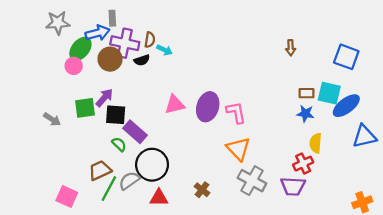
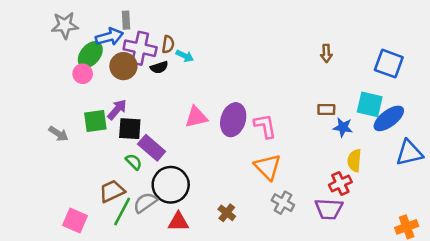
brown rectangle: (307, 93) -> (326, 109), moved
gray cross: (252, 181) -> (283, 203), size x0.7

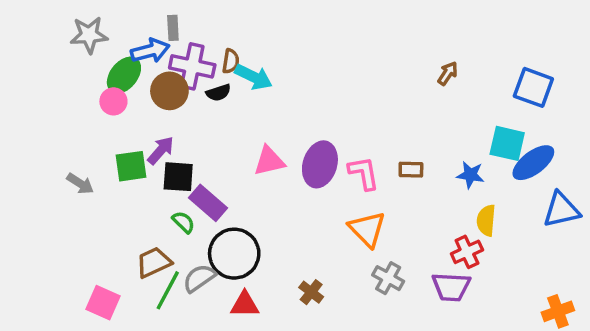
brown arrow: (326, 53) -> (448, 73), turned -144
cyan arrow: (185, 56) -> (253, 77), size x1.5
brown rectangle: (326, 109) -> (411, 170), moved

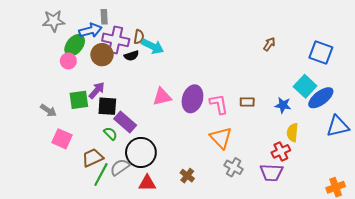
cyan square: (507, 143) -> (305, 86), turned 30
pink square: (103, 303) -> (62, 139), moved

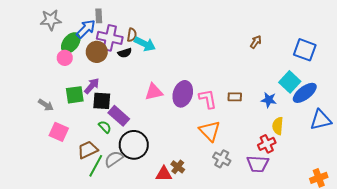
blue arrow: (90, 30) -> (86, 29), turned -30
red triangle: (147, 183) -> (164, 174), moved

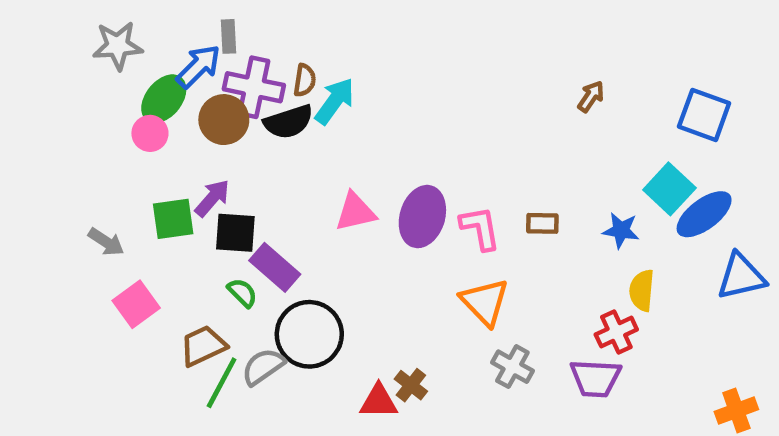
cyan arrow: (145, 44) -> (335, 101), turned -80
black semicircle: (125, 53) -> (288, 122), size x1.5
pink square: (59, 132) -> (136, 304), turned 30

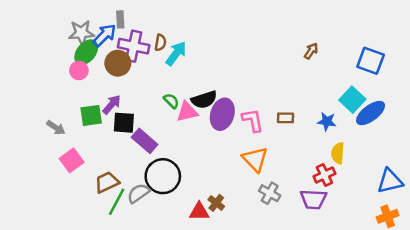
gray star: (118, 46) -> (81, 33), moved
black semicircle: (288, 122) -> (204, 100), moved
blue triangle: (741, 277) -> (390, 181), moved
green semicircle: (242, 293) -> (171, 101), moved

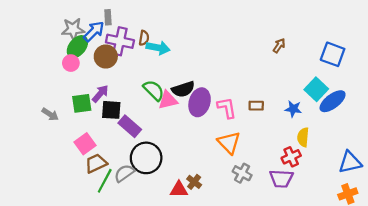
cyan arrow: (176, 53) -> (158, 48), turned 65
green semicircle: (171, 101) -> (154, 90), size x1.5
pink square: (72, 160) -> (85, 144), moved

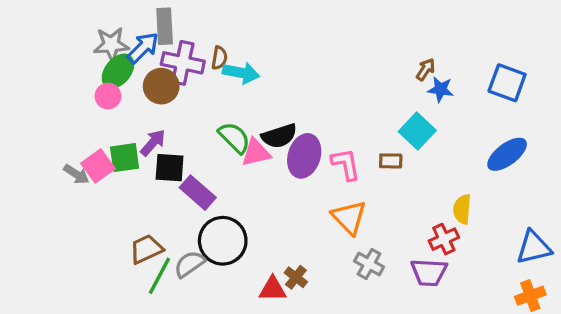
gray rectangle: (108, 17) -> (165, 26), size x1.5
cyan square: (316, 89) -> (417, 131), moved
blue star: (293, 109) -> (441, 89), moved
pink square: (85, 144) -> (98, 166), moved

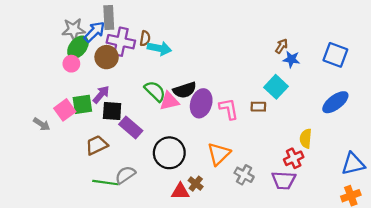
gray arrow: (76, 174) -> (42, 124), moved
orange triangle: (349, 217) -> (219, 154), moved, turned 30
black circle: (223, 241) -> (169, 153), moved
brown trapezoid: (146, 249) -> (97, 145), moved
green line: (160, 276) -> (105, 183), turned 70

